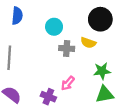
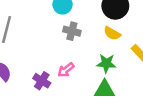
yellow semicircle: (88, 43) -> (112, 33), moved

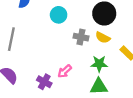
gray cross: (72, 31) -> (81, 37), moved

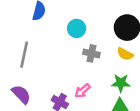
gray cross: (81, 37) -> (91, 53), moved

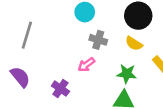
pink arrow: (82, 91) -> (86, 65), moved

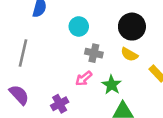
green star: (127, 74) -> (112, 85), moved, turned 30
purple cross: (60, 89) -> (60, 104), turned 30

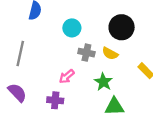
yellow semicircle: (129, 54) -> (110, 53), moved
pink arrow: (84, 78) -> (67, 76), moved
purple cross: (60, 104) -> (55, 100), turned 35

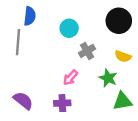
gray line: (20, 53) -> (18, 42), moved
gray cross: (86, 53) -> (87, 51), turned -35
yellow semicircle: (110, 53) -> (123, 56), moved

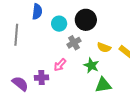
blue semicircle: (30, 16) -> (37, 12), moved
black circle: (119, 21) -> (86, 20), moved
purple cross: (62, 103) -> (42, 78), moved

